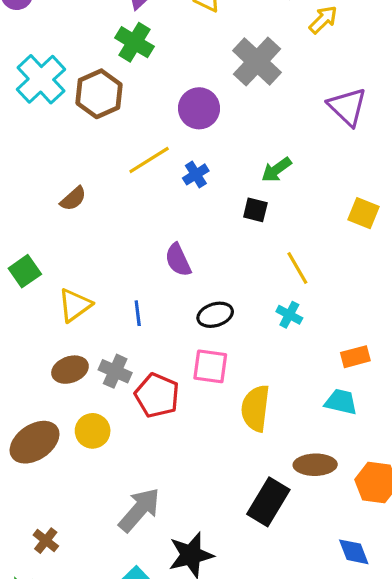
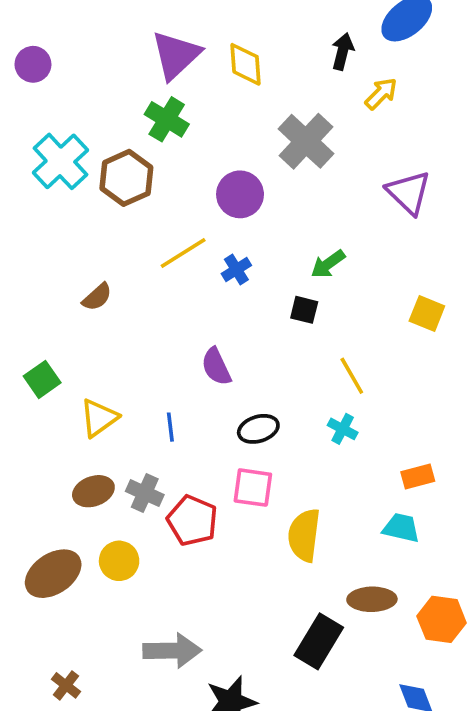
gray arrow: (139, 510) -> (172, 651), turned 48

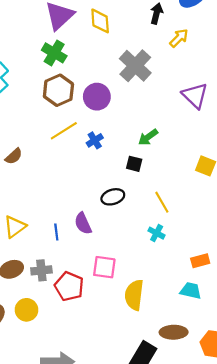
brown hexagon: (126, 178) -> (58, 90), moved
purple semicircle: (216, 367) -> (83, 223), moved
black ellipse: (258, 429) -> (113, 197), moved
gray cross: (145, 493) -> (41, 270), turned -30

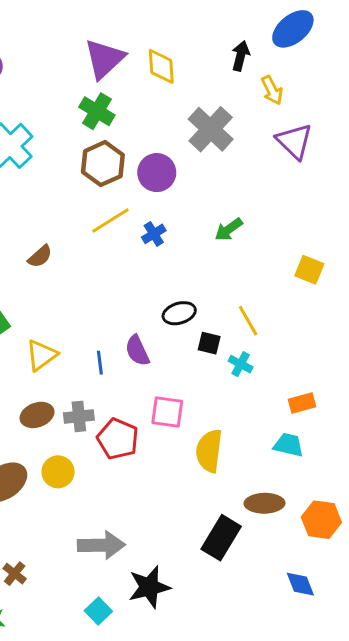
yellow arrow: (179, 38) -> (272, 90), turned 108
purple triangle: (195, 96) -> (294, 141), moved
black square: (134, 164) -> (209, 343), moved

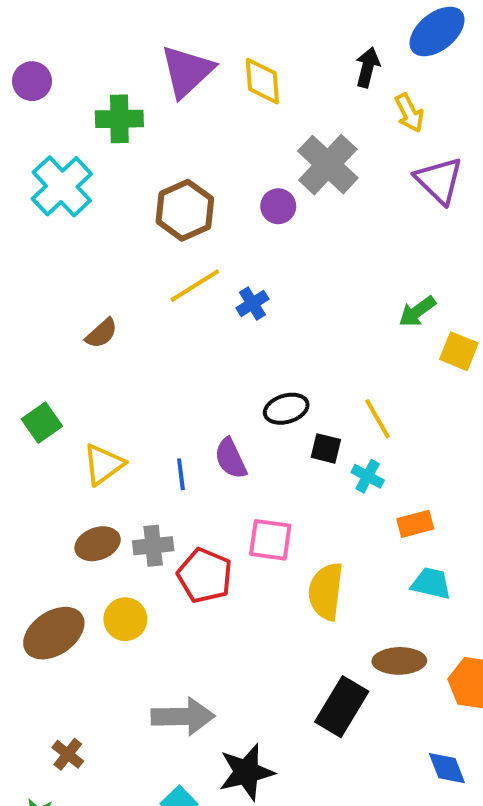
green cross: (97, 111) -> (119, 119), moved, turned -32
purple circle: (157, 173) -> (278, 206), moved, size x0.7
green arrow: (229, 229) -> (417, 311), moved
orange rectangle: (302, 403) -> (415, 524), moved

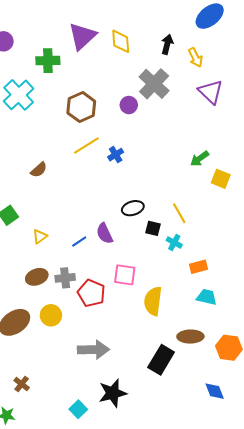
black arrow: (368, 67) -> (167, 44), moved
yellow triangle: (103, 464) -> (40, 236), size x0.7
blue line: (181, 474) -> (79, 241), turned 63
gray arrow: (183, 716) -> (93, 350), moved

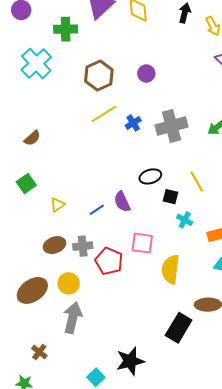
gray cross: (154, 84) -> (172, 126), moved, turned 32
brown semicircle: (39, 170) -> (32, 138), moved
cyan cross: (174, 243) -> (185, 220), moved
gray arrow: (93, 350) -> (73, 318), moved, turned -76

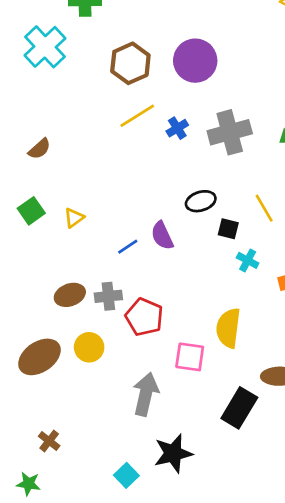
purple circle: (146, 74) -> (195, 61), size x1.8
yellow triangle: (58, 205) -> (74, 218), moved
pink square: (142, 243) -> (190, 357), moved
gray arrow: (73, 318) -> (146, 394), moved

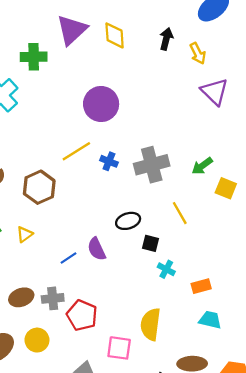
purple circle: (195, 61) -> (101, 104), moved
brown hexagon: (130, 63) -> (39, 187), moved
blue cross: (177, 128) -> (109, 161), turned -36
yellow line: (264, 208) -> (180, 213), moved

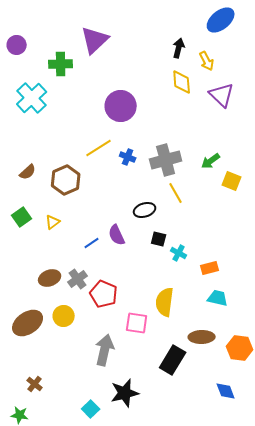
yellow diamond: (115, 35) -> (182, 82), moved
yellow line: (180, 213) -> (176, 193), moved
black square: (151, 243) -> (159, 239), moved
gray cross: (53, 298) -> (78, 279), turned -30

